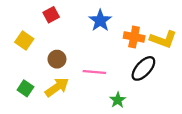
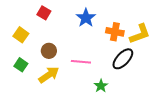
red square: (51, 15) -> (44, 13), turned -32
yellow L-shape: (163, 39) -> (140, 34), turned -40
green square: (25, 88) -> (21, 65), moved

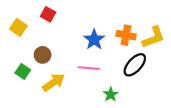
blue star: (86, 18) -> (94, 40), moved
yellow square: (21, 35) -> (18, 27), moved
brown circle: (49, 51) -> (43, 55), moved

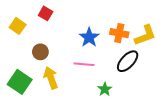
green square: (23, 71) -> (20, 82), moved, size x1.6
yellow arrow: (54, 82) -> (51, 78), turned -75

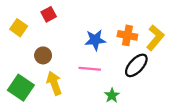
red square: (46, 13) -> (49, 14), turned 32
yellow L-shape: (145, 35) -> (155, 38), turned -30
blue star: (89, 37) -> (95, 40), turned 30

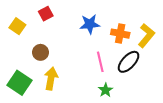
blue star: (95, 40) -> (90, 24), moved
pink line: (90, 69) -> (100, 62), moved, turned 72
yellow arrow: (54, 83) -> (51, 79), turned 30

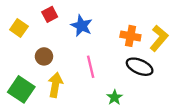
blue star: (90, 24) -> (82, 26), moved, turned 30
pink line: (100, 62) -> (91, 67), moved
black ellipse: (129, 62) -> (140, 67), turned 70

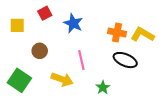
yellow square: (19, 28) -> (17, 25), turned -35
yellow L-shape: (159, 38) -> (143, 35), turned -100
yellow arrow: (55, 85) -> (62, 79), moved, turned 100

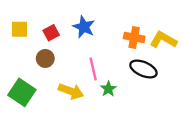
red square: (45, 13) -> (51, 33), moved
green star: (103, 88) -> (108, 89), moved

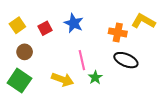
yellow square: (20, 29) -> (17, 25), turned -35
yellow L-shape: (163, 40) -> (143, 21), moved
brown circle: (45, 58) -> (25, 52), moved

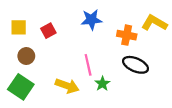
blue star: (74, 23) -> (91, 20), moved, turned -30
yellow square: (17, 25) -> (19, 27), turned 35

